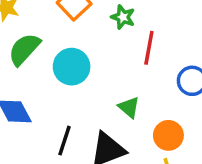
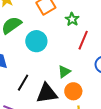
green triangle: (129, 107) -> (64, 72), turned 32
orange circle: (168, 135) -> (73, 91), moved

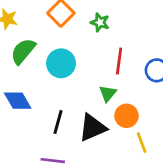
red line: (83, 40) -> (119, 61), moved

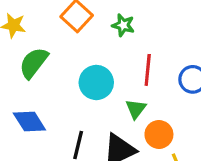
cyan circle: (61, 63) -> (96, 82), moved

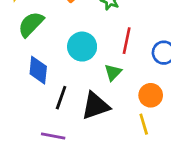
blue diamond: (29, 122) -> (38, 70), moved, turned 32
orange circle: (159, 134) -> (151, 95), moved

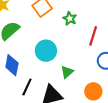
red line: (127, 41) -> (93, 36), moved

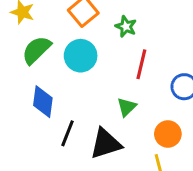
red line: (93, 36) -> (141, 64), moved
cyan circle: (46, 51) -> (81, 56), moved

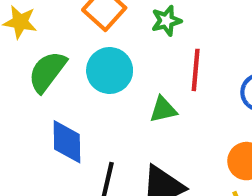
green star: (126, 26) -> (166, 21), turned -30
green triangle: (127, 107) -> (163, 110), moved, turned 40

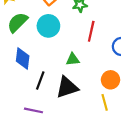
green triangle: (163, 110) -> (73, 59), moved

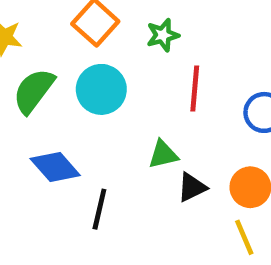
blue diamond: (23, 59) -> (55, 167), turned -40
black triangle: (67, 87) -> (192, 187), moved, size x0.6

